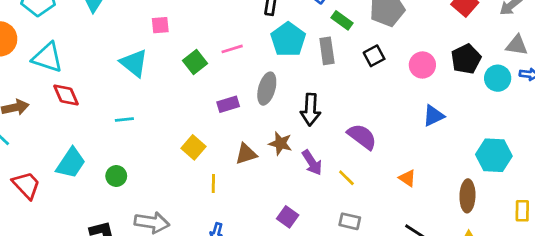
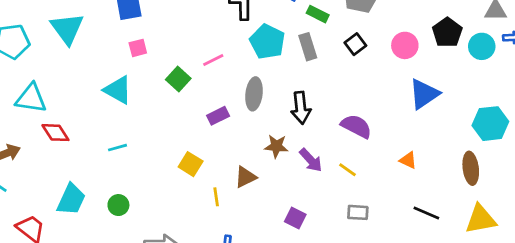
blue triangle: (433, 116) -> (424, 94), size x1.4
brown triangle: (246, 154) -> (246, 177), moved

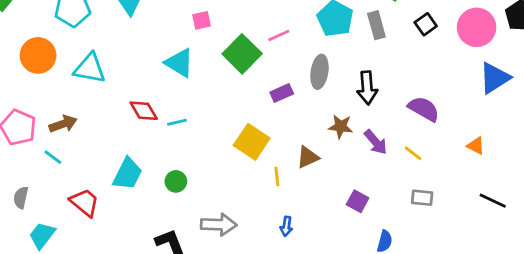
pink circle: (405, 45) -> (477, 27), size x1.4
green square: (178, 79) -> (242, 54), size x1.5
red diamond: (55, 133) -> (144, 111), moved
yellow square: (191, 164) -> (252, 142), size x1.4

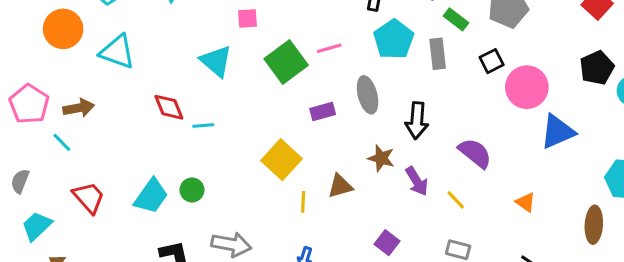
pink circle: (477, 27) -> (527, 87), moved
gray ellipse: (319, 72) -> (368, 95), turned -32
cyan trapezoid: (127, 174) -> (151, 196), moved

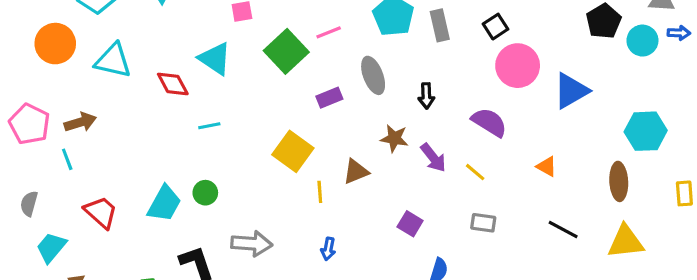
pink circle: (527, 87) -> (518, 66), moved
red diamond: (169, 107) -> (173, 84), moved
black arrow: (417, 121) -> (426, 96), size x0.7
cyan line: (62, 142) -> (67, 159), turned 30

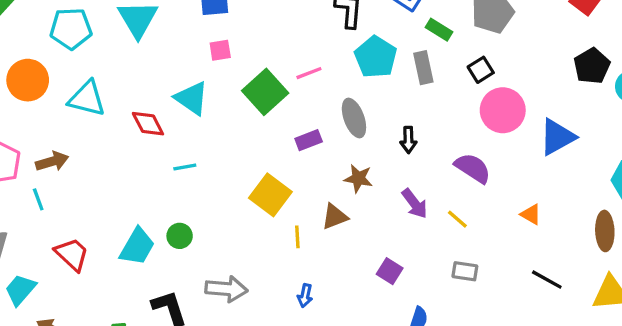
brown star: (394, 138) -> (358, 178), moved

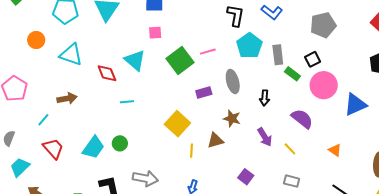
green rectangle: (439, 30) -> (292, 74), moved
orange circle: (28, 80) -> (36, 40), size x0.7
brown arrow: (52, 161) -> (67, 98), moved
cyan line: (38, 199) -> (43, 120), moved, turned 56

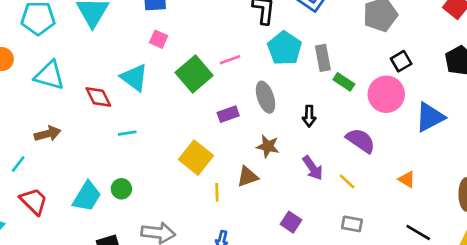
pink square: (155, 33) -> (159, 39), turned 32
black square: (313, 59) -> (401, 61), moved

